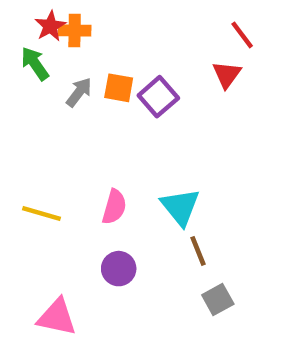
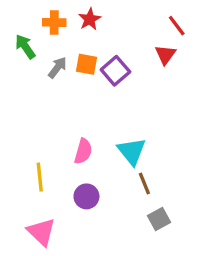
red star: (50, 26) -> (90, 19), moved
yellow line: (41, 213) -> (40, 177), moved, turned 68
pink triangle: (57, 317) -> (41, 232), turned 32

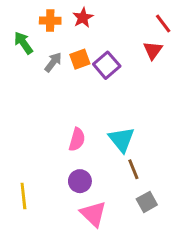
orange square: (86, 64) -> (80, 59), turned -30
yellow line: (40, 177) -> (23, 196), moved
pink triangle: (41, 232) -> (93, 214), moved

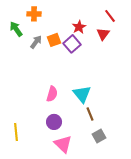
red star: (83, 18) -> (79, 27), moved

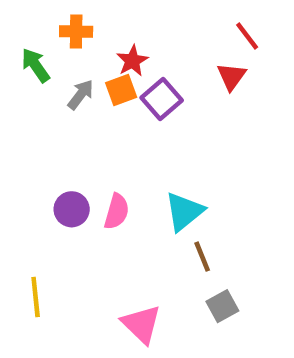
red star: (79, 27) -> (132, 61), moved
cyan triangle: (82, 94) -> (184, 212), turned 30
purple circle: (54, 122) -> (72, 209), moved

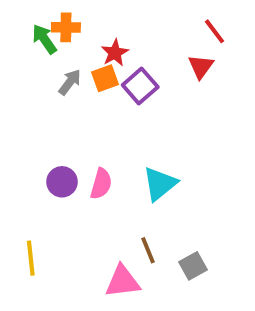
green arrow: (36, 65) -> (44, 39), moved
brown line: (202, 257) -> (148, 250), moved
pink triangle: (141, 324) -> (123, 282), turned -51

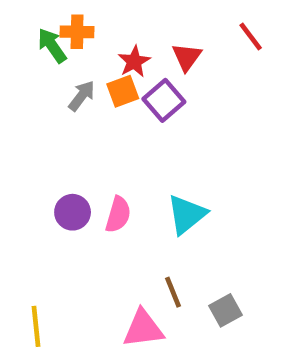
red triangle: (201, 66) -> (187, 57), moved
yellow line: (31, 258) -> (36, 326), moved

